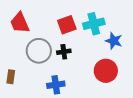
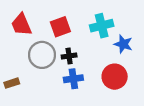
red square: (67, 25) -> (60, 27), moved
brown rectangle: (11, 77) -> (12, 83), turned 64
blue cross: (56, 85) -> (73, 79), moved

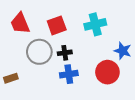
blue star: (123, 44) -> (123, 51), moved

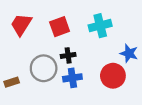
red trapezoid: (20, 23) -> (21, 24), turned 55
gray circle: (39, 52) -> (44, 68), moved

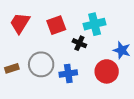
black cross: (68, 55) -> (79, 43), moved, turned 32
brown rectangle: (12, 82) -> (12, 68), moved

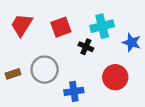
blue star: (122, 50) -> (132, 42), moved
blue cross: (68, 73) -> (74, 91), moved

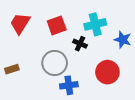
gray circle: (45, 70) -> (55, 63), moved

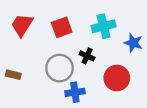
black cross: (80, 44) -> (87, 56), moved
brown rectangle: (12, 69) -> (13, 75), turned 32

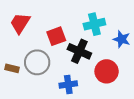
red square: (62, 27) -> (56, 36), moved
black cross: (87, 56) -> (79, 51), size x1.6
gray circle: (60, 68) -> (37, 62), moved

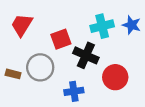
blue star: (122, 39) -> (132, 25), moved

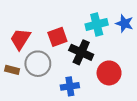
red trapezoid: (22, 25) -> (20, 39), moved

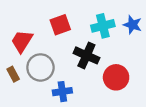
red square: (57, 37) -> (60, 25), moved
brown rectangle: (12, 70) -> (13, 74), turned 48
blue cross: (70, 86) -> (62, 92), moved

